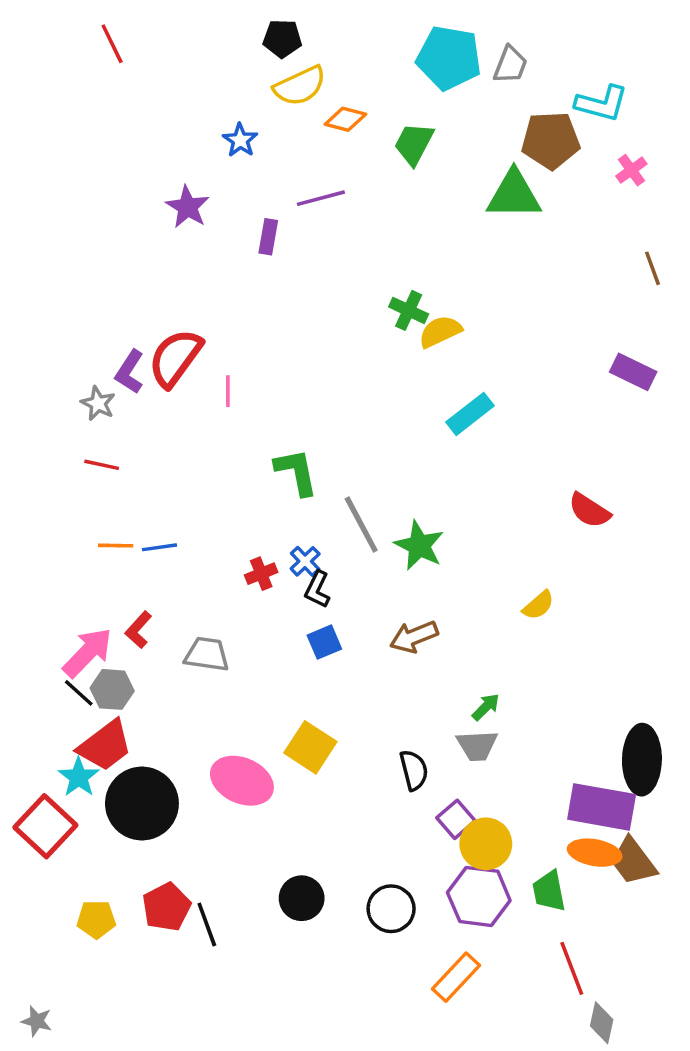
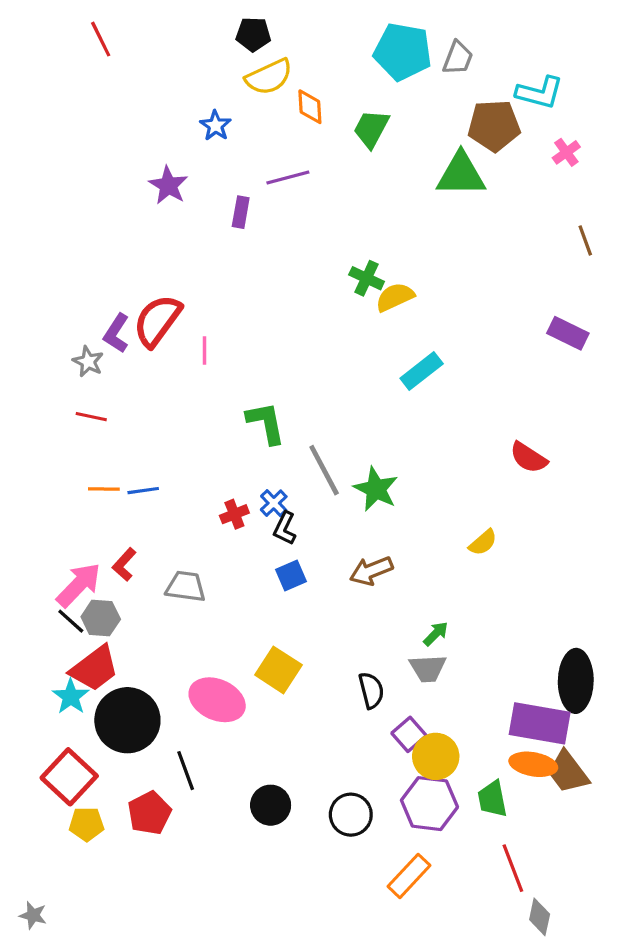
orange diamond: (345, 119) -> (310, 107), turned 72
red square: (45, 826) -> (69, 777), moved
black line: (207, 925) -> (186, 771), moved

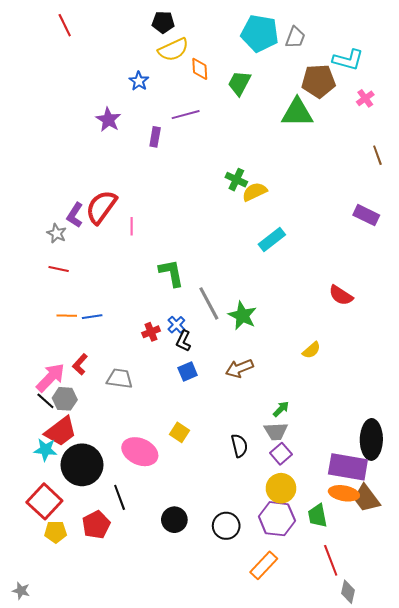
yellow square: (278, 670) -> (179, 432), size x0.7
cyan star: (71, 697) -> (45, 450), turned -30
purple square: (409, 734) -> (281, 454), moved

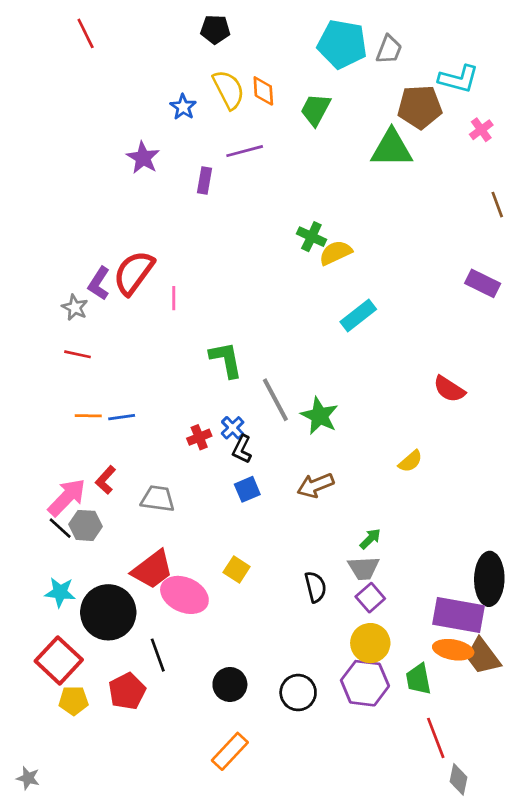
yellow semicircle: (173, 50) -> (229, 90), moved, turned -92
red trapezoid: (61, 431) -> (152, 570), moved
orange rectangle: (264, 565) -> (230, 751), moved

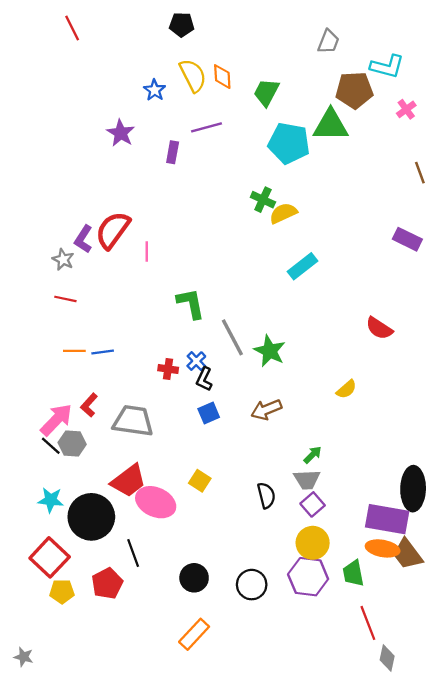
cyan pentagon: (342, 44) -> (289, 143), moved
red cross: (199, 437) -> (168, 369), turned 30
gray trapezoid: (158, 499) -> (133, 421), size x1.4

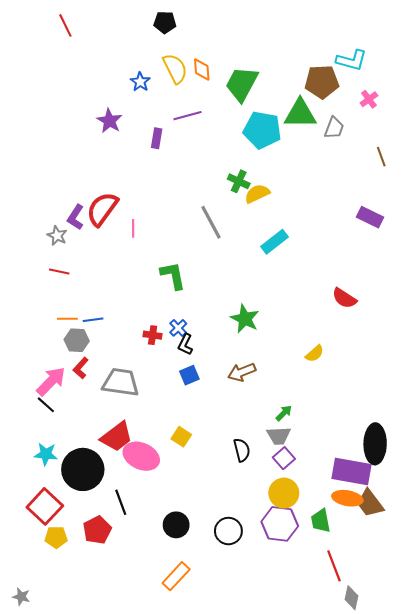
gray trapezoid: (328, 42) -> (334, 128), moved
green trapezoid: (266, 92) -> (242, 84), size x1.4
gray line: (232, 337) -> (211, 222), moved
gray hexagon: (72, 443) -> (77, 340), moved

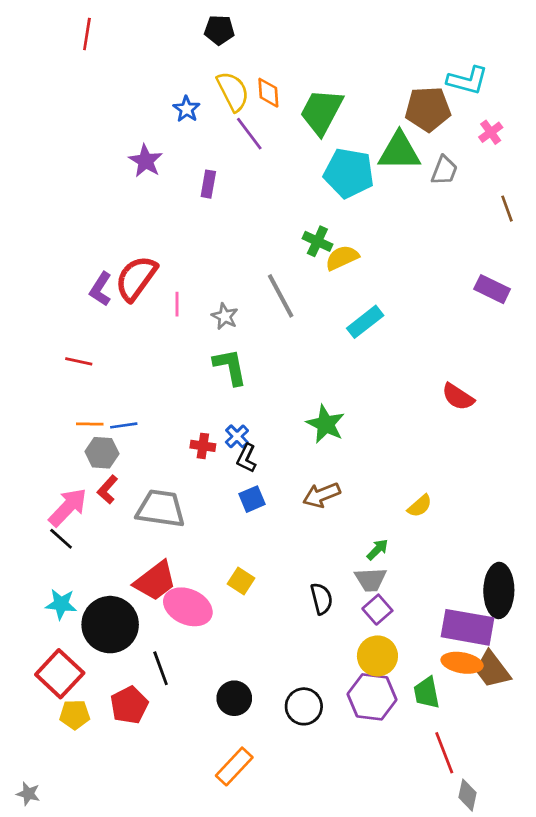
red line: (65, 25) -> (87, 34), turned 35
purple line: (187, 116) -> (249, 134), moved, turned 68
gray star: (57, 236) -> (225, 316), moved
yellow semicircle: (315, 354) -> (420, 506), moved

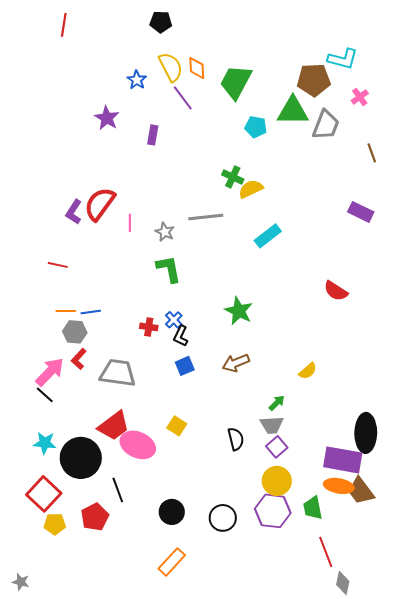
gray trapezoid: (444, 170) -> (326, 125), size x1.4
cyan pentagon: (349, 173) -> (256, 127), size x0.6
gray line: (281, 296) -> (206, 217), turned -68

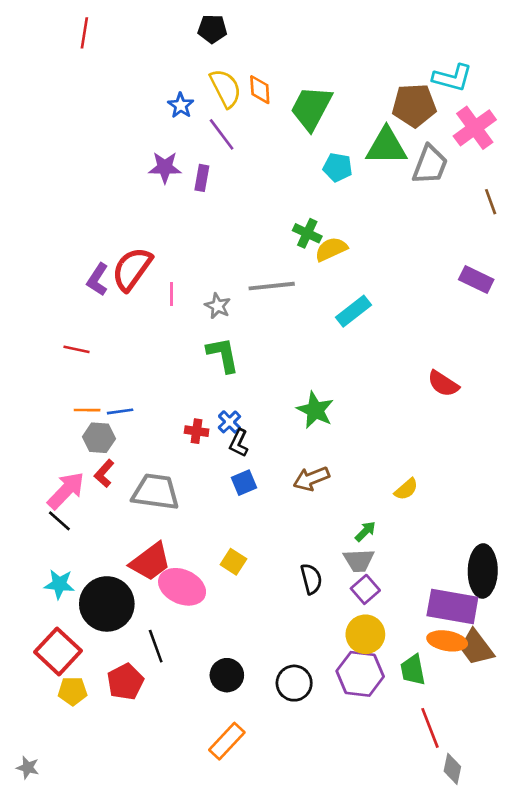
pink cross: (360, 97) -> (475, 128), size x1.8
purple line: (183, 98) -> (222, 134), moved
purple star: (107, 118) -> (165, 167), moved, turned -30

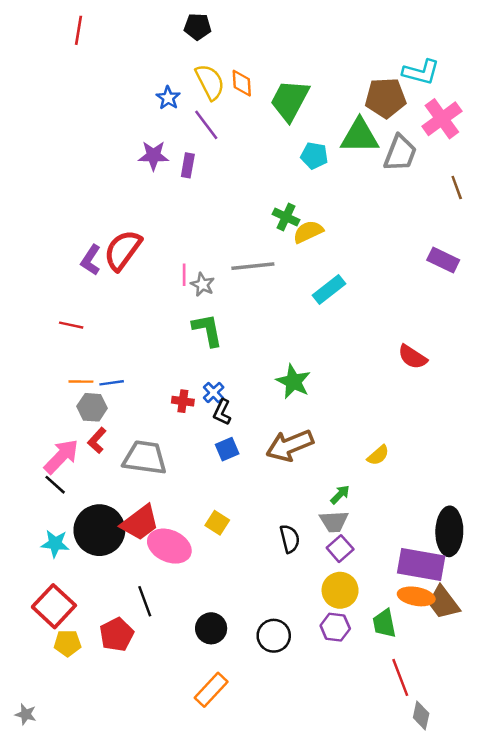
pink line: (171, 294) -> (184, 275), moved
brown arrow: (311, 479) -> (290, 445), size x1.4
black circle: (107, 604) -> (99, 530), moved
purple hexagon: (360, 674) -> (335, 627), size x0.7

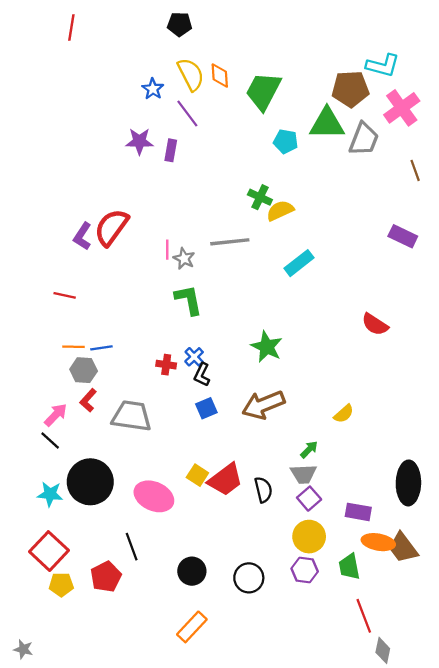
pink arrow: (61, 456) -> (56, 415), size x0.7
red trapezoid: (140, 523) -> (225, 480), moved
purple rectangle: (421, 564) -> (358, 512), moved, size x0.6

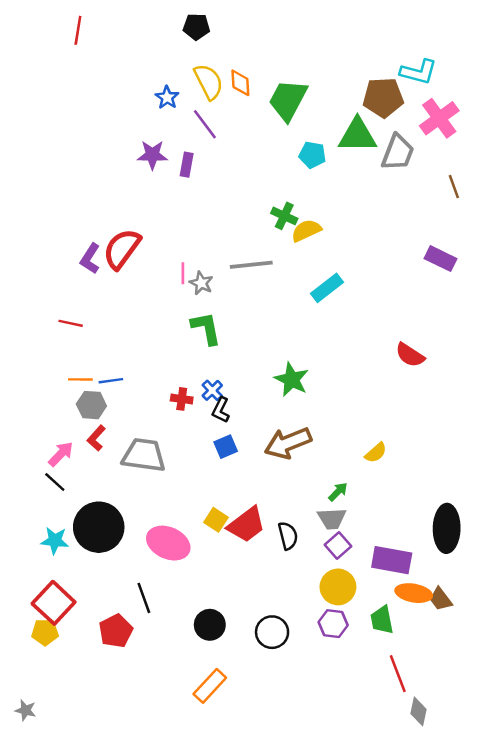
purple rectangle: (358, 512) -> (392, 560), size x1.4
brown trapezoid: (403, 548) -> (440, 599), size x0.7
yellow pentagon: (61, 585) -> (45, 632), moved

